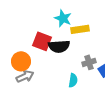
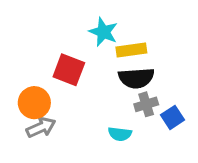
black semicircle: (59, 46) -> (136, 78), moved
cyan semicircle: (73, 80) -> (120, 134), turned 88

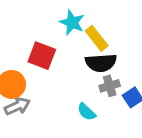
yellow rectangle: (131, 50) -> (97, 38), turned 60
cyan semicircle: (120, 134) -> (87, 112), turned 36

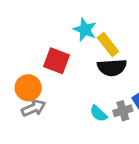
gray cross: (110, 86) -> (123, 111), moved

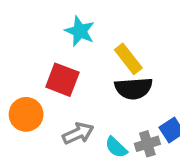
cyan star: (85, 30) -> (80, 31), moved
gray arrow: (34, 108) -> (78, 133), moved

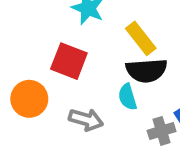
gray arrow: (78, 133) -> (86, 120), turned 40
cyan semicircle: (116, 147) -> (128, 97), moved, turned 30

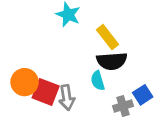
red square: (69, 61) -> (46, 92), moved
gray arrow: (86, 120) -> (67, 98), turned 65

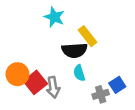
black semicircle: (112, 61) -> (74, 50), moved
red square: (46, 92) -> (35, 82), turned 30

